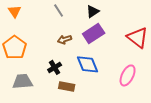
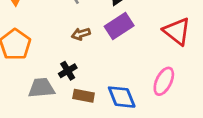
blue diamond: (88, 64) -> (122, 97), moved
gray trapezoid: (23, 81) -> (41, 88), moved

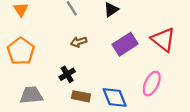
purple rectangle: (119, 26) -> (125, 44), moved
gray trapezoid: (41, 88) -> (31, 95), moved

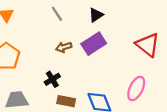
purple rectangle: (125, 44) -> (94, 44), moved

